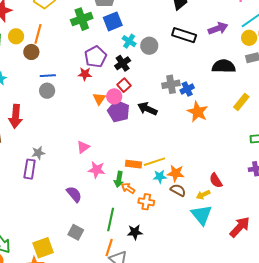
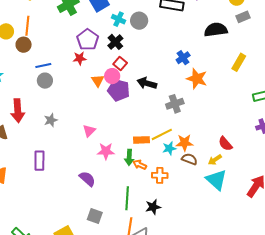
gray cross: (171, 84) -> (175, 104), moved
gray star: (38, 153) -> (51, 120), moved

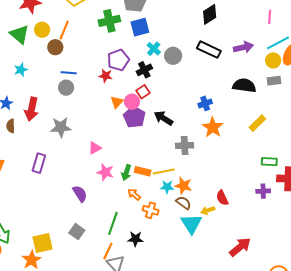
gray star: (51, 120) -> (61, 127), size x1.5
green arrow: (129, 157) -> (126, 172), moved
cyan triangle: (216, 180) -> (191, 224), moved

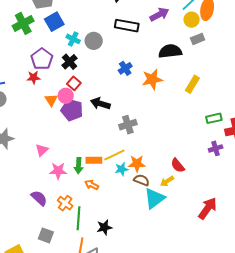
blue cross: (205, 103) -> (125, 68), moved
orange star: (213, 127) -> (152, 79), moved, turned -30
orange cross: (151, 210) -> (65, 203), moved, turned 35
cyan triangle: (191, 224) -> (154, 198), turned 40

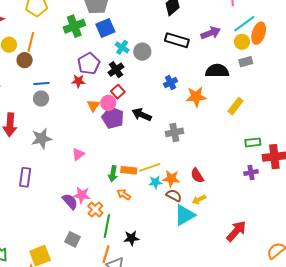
gray cross: (128, 125) -> (174, 132), moved
red semicircle: (178, 165) -> (197, 176), moved
pink star: (58, 171) -> (82, 195), moved

